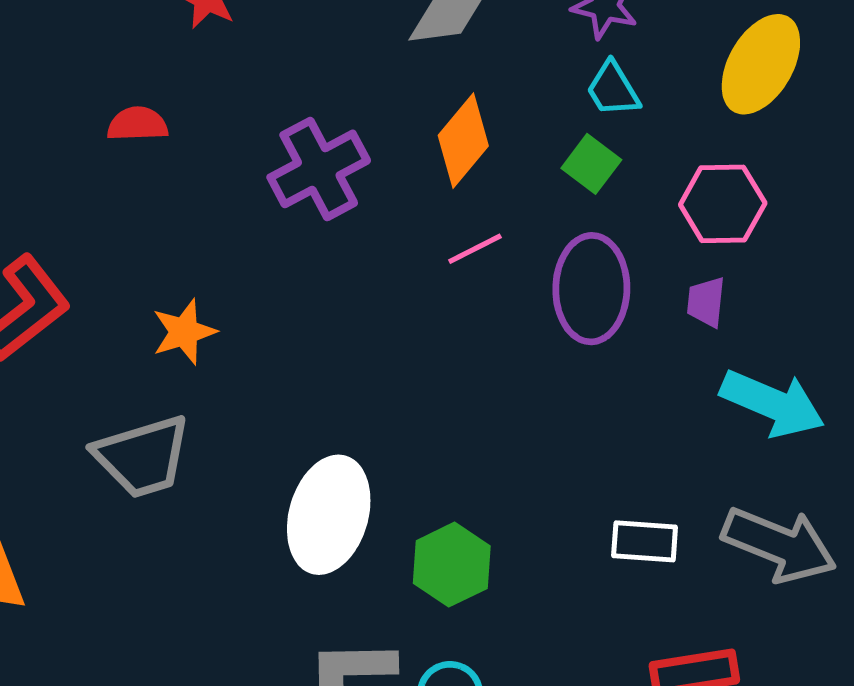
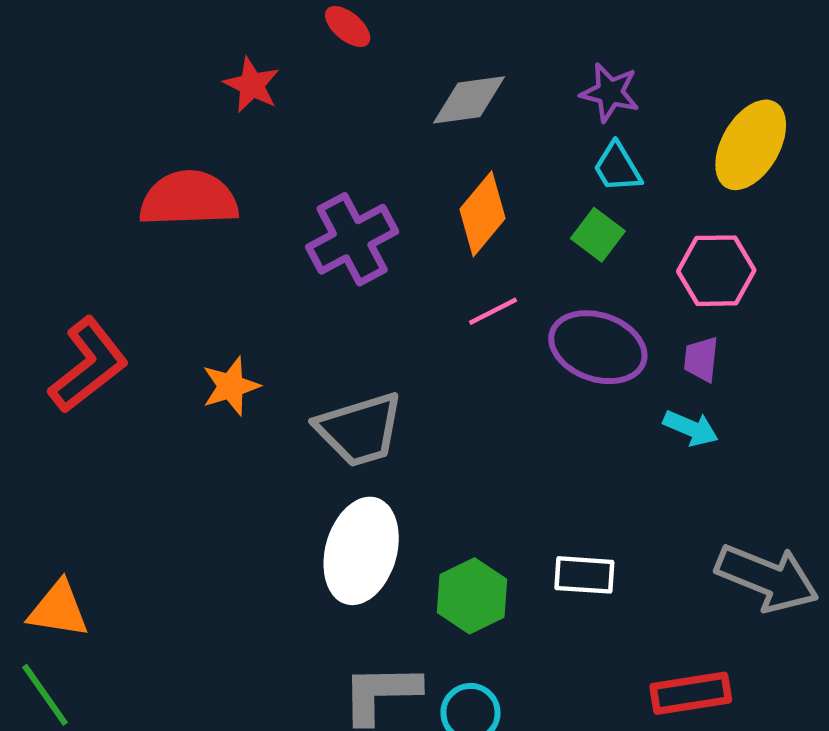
red semicircle: (137, 124) -> (189, 199), size x1.8
purple ellipse: (591, 289) -> (598, 347), turned -72
cyan arrow: (773, 403) -> (691, 428), moved, size x0.6
gray trapezoid: (142, 457) -> (360, 430), moved
white rectangle: (645, 541) -> (584, 575), moved

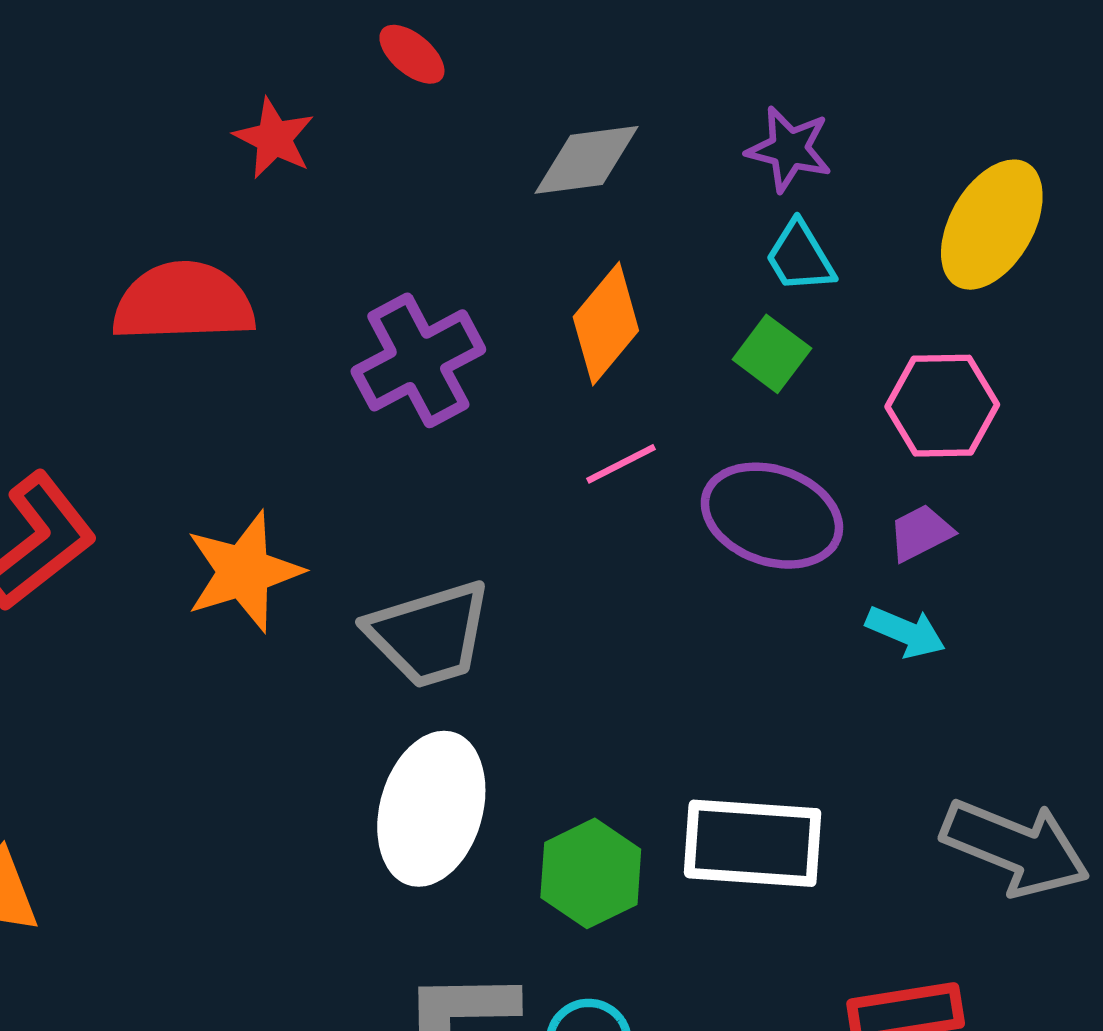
purple trapezoid: (701, 359) -> (921, 533), turned 57
orange star: (231, 386) -> (244, 572), size x1.4
white rectangle: (584, 575) -> (753, 843), size x1.6

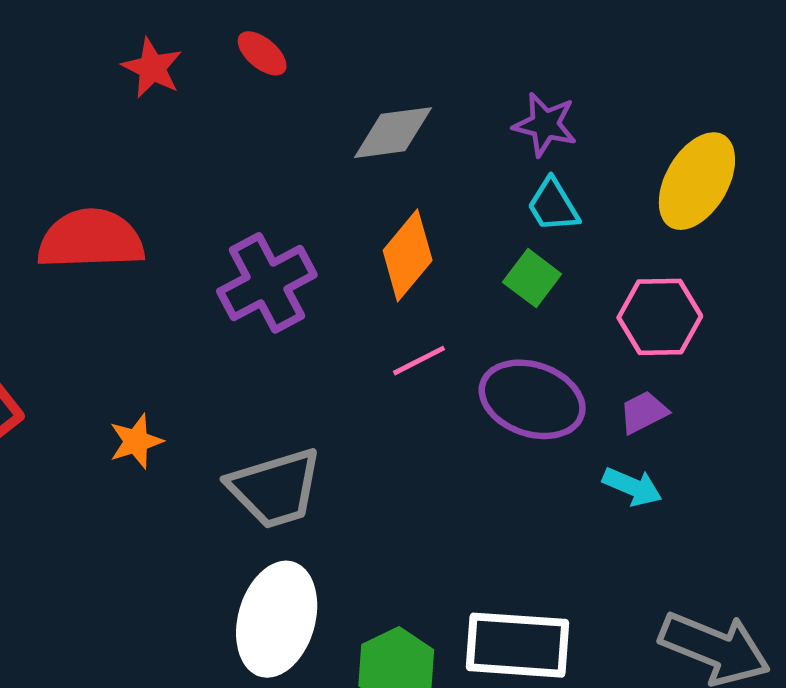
red star: (274, 138) -> (152, 68), moved
orange star: (244, 572) -> (136, 441), size x0.6

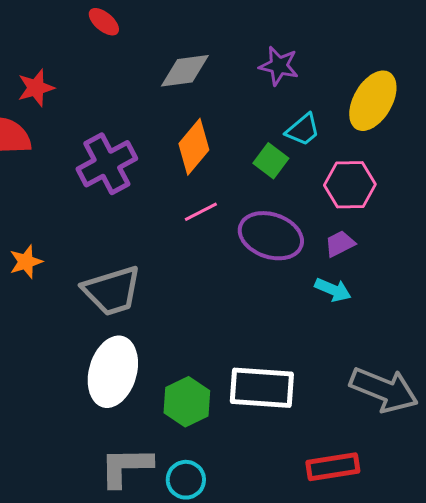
red star: (152, 68) -> (36, 88), moved, turned 30
cyan trapezoid: (553, 205) -> (303, 130), moved, turned -99

